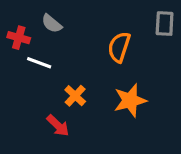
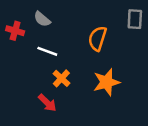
white line: (39, 63) -> (47, 51), moved

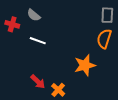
orange semicircle: (97, 38) -> (104, 39), moved
orange cross: (61, 78) -> (58, 90), moved

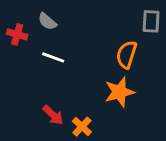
orange semicircle: (104, 39) -> (127, 55), moved

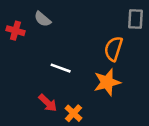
white line: (53, 57) -> (61, 68), moved

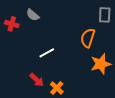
white line: (61, 68) -> (47, 53), turned -49
orange star: (107, 82) -> (101, 64), moved

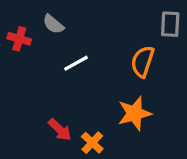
white line: (47, 53) -> (76, 63), moved
orange star: (101, 64) -> (134, 113), moved

